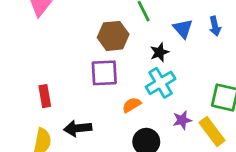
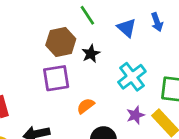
black star: (159, 52) -> (91, 54), moved
cyan cross: (161, 83) -> (132, 77), moved

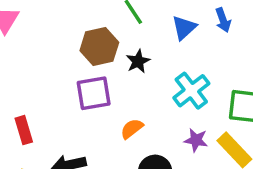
blue triangle: (127, 28) -> (184, 28), turned 36
purple star: (135, 115) -> (196, 140), turned 30

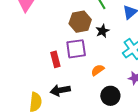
red rectangle: (24, 130) -> (55, 59), moved

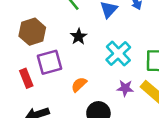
brown hexagon: (80, 22) -> (32, 32), moved

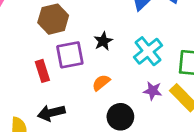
black star: (79, 37) -> (103, 41), moved

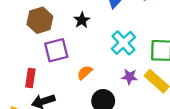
black star: (103, 41) -> (82, 20), moved
red rectangle: (42, 71) -> (30, 78), moved, turned 30

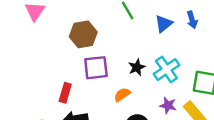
black star: (82, 20) -> (137, 67), moved

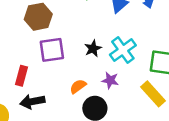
orange semicircle: (122, 95) -> (78, 86), moved
purple star: (168, 105) -> (110, 80), moved

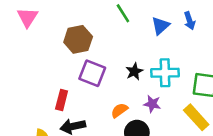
purple square: (52, 50) -> (92, 73), turned 30
cyan cross: (123, 50) -> (165, 73), turned 35

